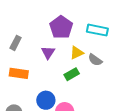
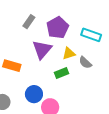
gray rectangle: (16, 43) -> (29, 22), moved
purple triangle: (48, 52) -> (42, 50), size x1.5

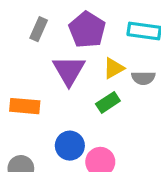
gray semicircle: (85, 63) -> (143, 78), turned -32

